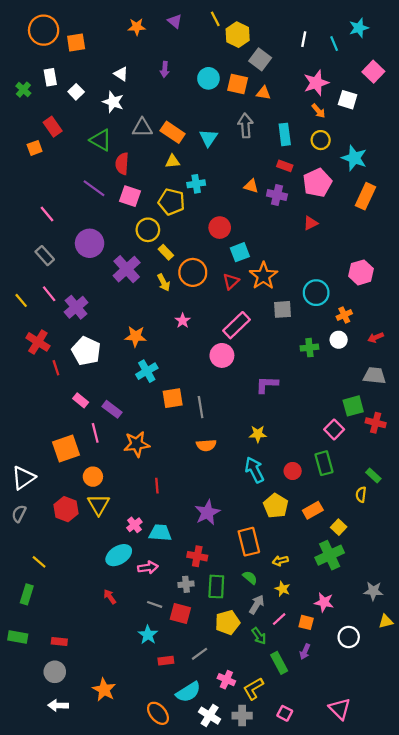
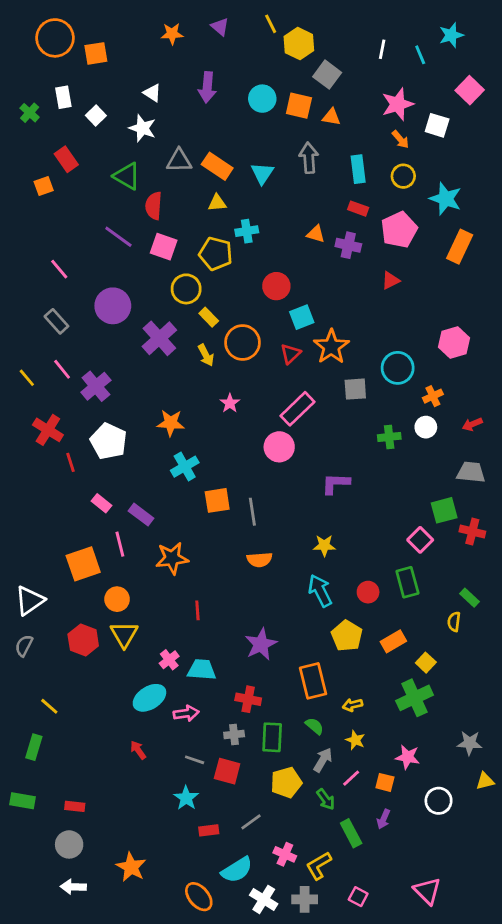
purple arrow: (165, 69) -> (207, 87), size x1.5

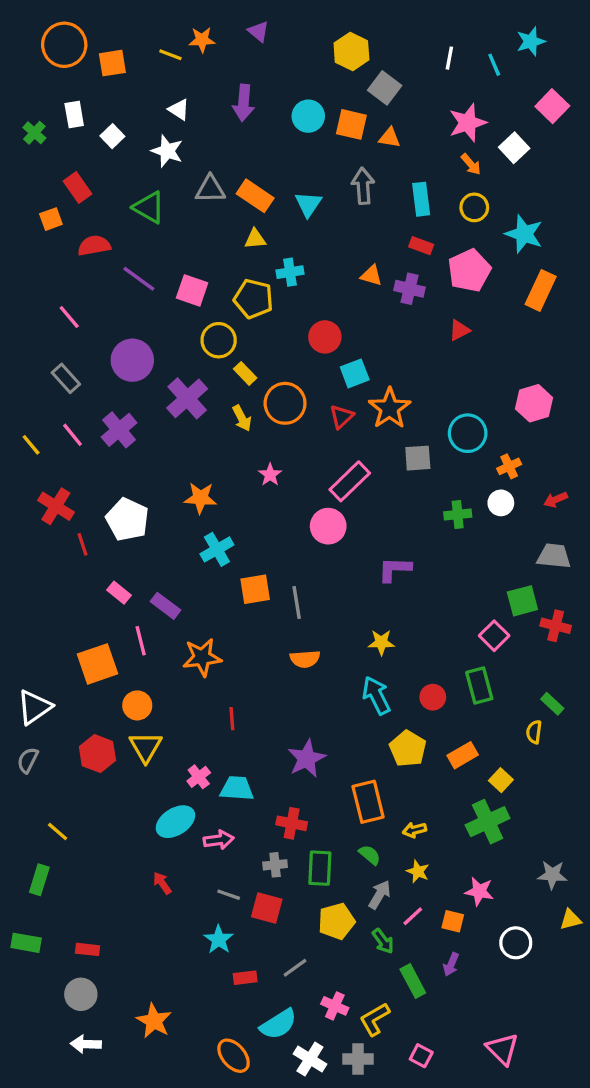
yellow line: (271, 24) -> (170, 55), moved, turned -42
white square: (437, 125) -> (514, 148), turned 30
red semicircle: (154, 206) -> (94, 246), moved, turned 76
purple cross: (96, 386) -> (119, 430), moved

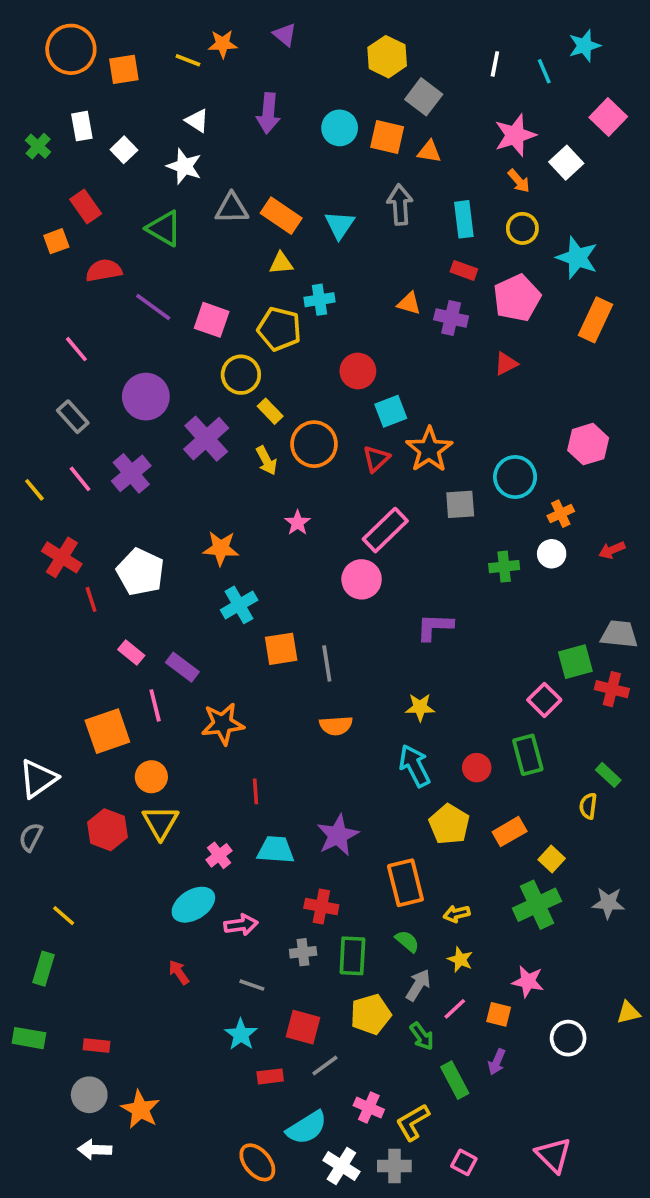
gray trapezoid: (554, 556) -> (619, 634), moved
cyan trapezoid: (237, 788) -> (276, 850), moved
gray star: (552, 875) -> (608, 903), moved
red square: (267, 908) -> (303, 1027), moved
orange star: (154, 1021) -> (140, 1109), moved

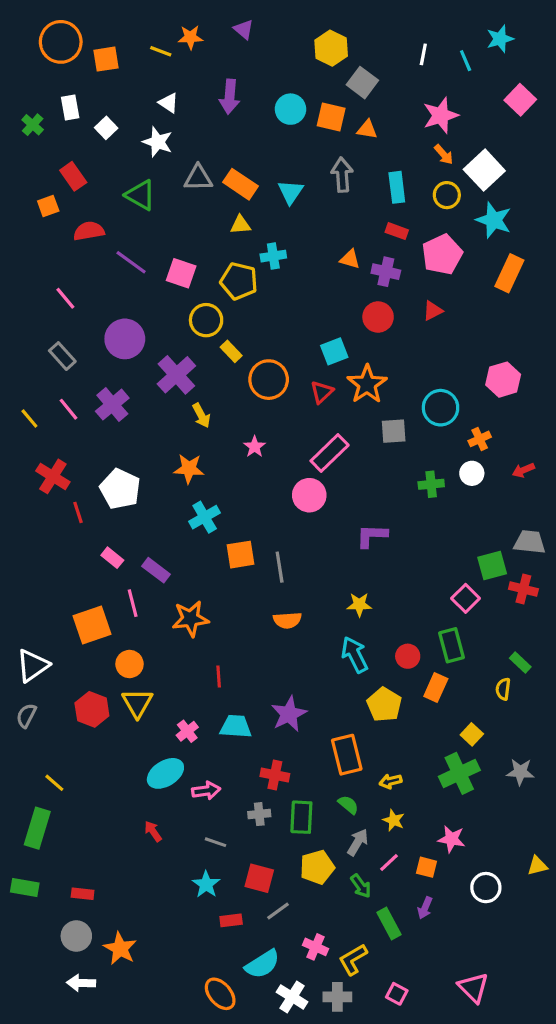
white square: (566, 163) -> (484, 170), moved, size x1.4
red circle: (358, 371) -> (378, 317), moved
yellow arrow: (266, 461) -> (201, 415), moved
orange rectangle: (510, 832) -> (436, 687), moved, turned -36
green rectangle: (44, 969) -> (37, 828), size x1.4

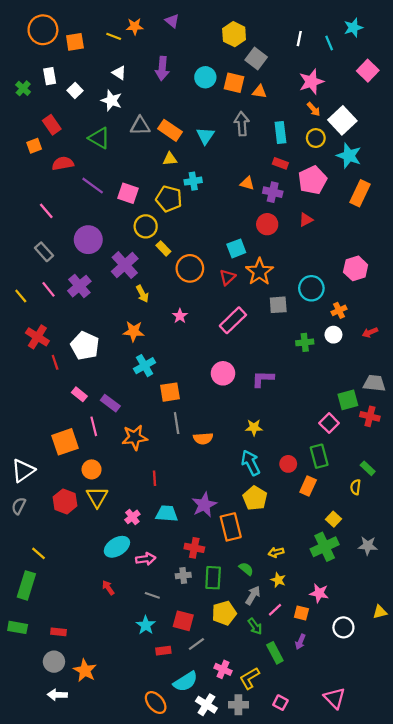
pink circle: (309, 495) -> (223, 373), moved
gray line: (280, 567) -> (177, 423), moved
yellow pentagon: (384, 705) -> (255, 498), moved
orange rectangle: (347, 755) -> (231, 527), moved

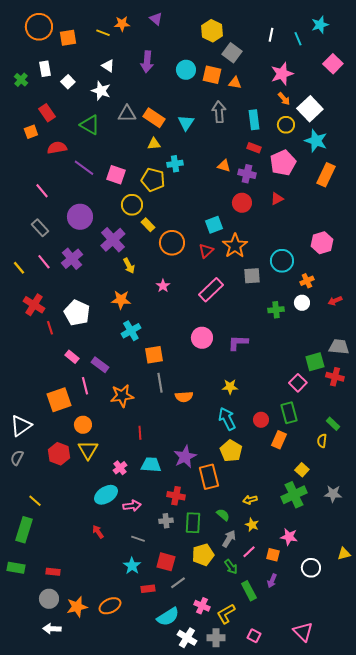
orange star: (85, 670) -> (77, 607), turned 30
orange ellipse: (156, 703) -> (110, 606), moved, turned -75

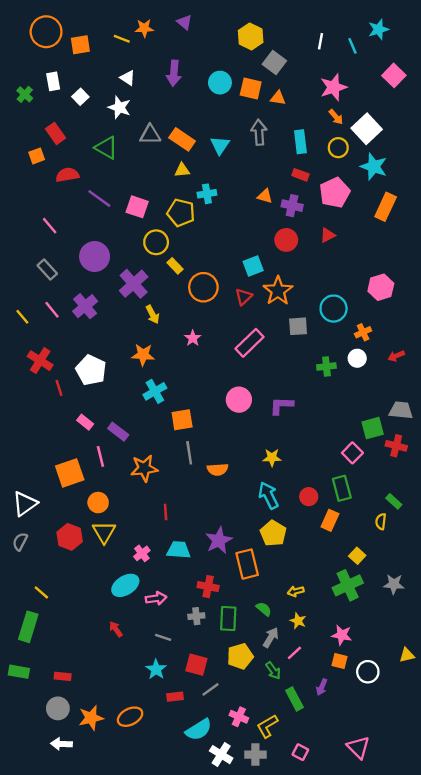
orange square: (273, 555) -> (339, 661), moved

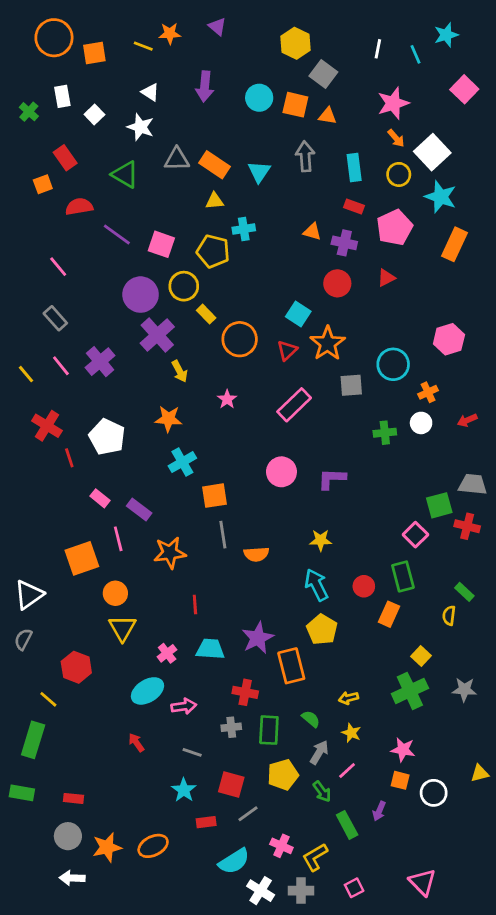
purple circle: (95, 256) -> (141, 295), moved
cyan square: (253, 266) -> (298, 314), turned -36
red hexagon: (70, 537) -> (76, 667), moved
pink square: (300, 752) -> (354, 888), turned 35

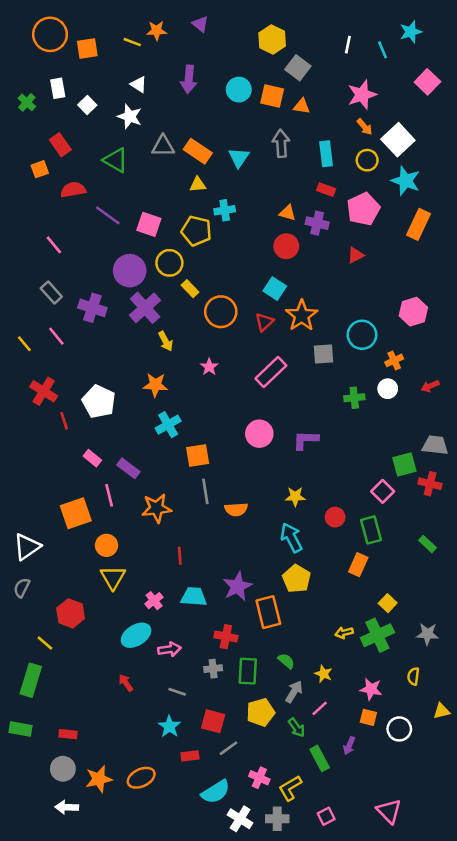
red circle: (337, 283) -> (286, 246), moved
purple cross: (100, 362) -> (92, 308), moved, turned -32
red circle: (364, 586) -> (335, 517), moved
yellow semicircle: (449, 616) -> (413, 676), moved
yellow arrow: (348, 698) -> (344, 633), moved

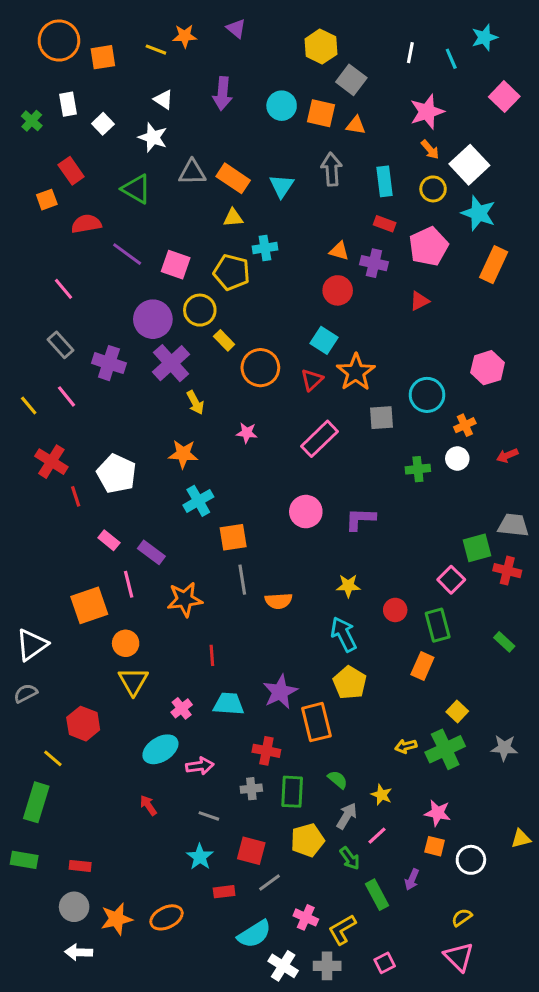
pink star: (209, 367) -> (247, 433), turned -30
gray semicircle: (22, 588) -> (26, 693), turned 36
yellow semicircle: (413, 676) -> (462, 917), moved, turned 48

